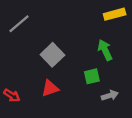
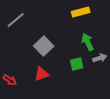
yellow rectangle: (115, 14) -> (81, 12), moved
gray arrow: (110, 95) -> (100, 58), moved

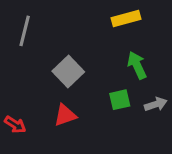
gray line: (16, 20) -> (25, 31), turned -36
gray arrow: (100, 58) -> (156, 104), moved

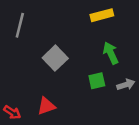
red triangle: (65, 115) -> (46, 106), moved
red arrow: (15, 125) -> (12, 112), moved

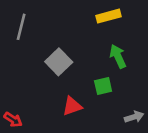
gray arrow: (126, 85) -> (134, 117), moved
red triangle: (46, 106) -> (72, 106), moved

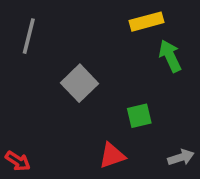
green arrow: (118, 56) -> (170, 56), moved
red triangle: (72, 106) -> (112, 156), moved

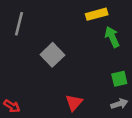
green square: (139, 116) -> (119, 79), moved
red triangle: (112, 156) -> (74, 103), turned -30

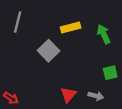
yellow rectangle: (97, 14) -> (71, 28), moved
gray arrow: (119, 104) -> (96, 96), moved, turned 32

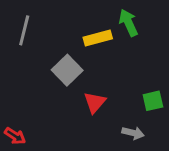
green arrow: (104, 34) -> (128, 23), moved
red triangle: (68, 95) -> (95, 102), moved

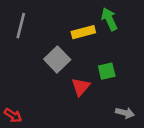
green square: (153, 101) -> (107, 71), moved
gray arrow: (133, 133) -> (125, 113), moved

